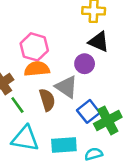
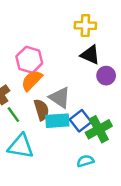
purple circle: (85, 64) -> (106, 76), moved
orange semicircle: (37, 69) -> (32, 80), turned -40
cyan rectangle: (64, 145) -> (57, 121), moved

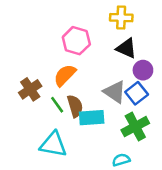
pink hexagon: (29, 60) -> (76, 41), moved
gray triangle: (60, 98) -> (115, 92), moved
green line: (13, 115) -> (57, 105), moved
blue square: (80, 121) -> (137, 93), moved

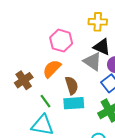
gray triangle: (115, 92) -> (92, 61), moved
green line: (57, 105) -> (46, 101), moved
brown semicircle: (75, 106) -> (72, 85), moved

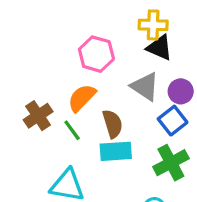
black triangle: (102, 47) -> (160, 48), moved
green line: (46, 101) -> (72, 130), moved

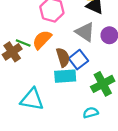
blue square: (173, 121) -> (78, 60), moved
green line: (72, 130) -> (23, 43), moved, turned -32

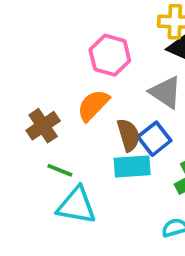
green line: (23, 43) -> (60, 170), moved

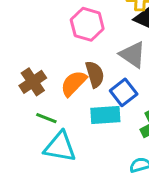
orange semicircle: (93, 105) -> (74, 83), moved
brown semicircle: (128, 135) -> (95, 74), moved

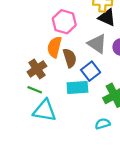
brown cross: (33, 82) -> (37, 69), moved
orange semicircle: (74, 83) -> (54, 47), moved, turned -30

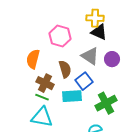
orange semicircle: (54, 47) -> (33, 59), moved
brown cross: (37, 69) -> (45, 83), moved, turned -30
green line: (35, 90) -> (42, 97), moved

